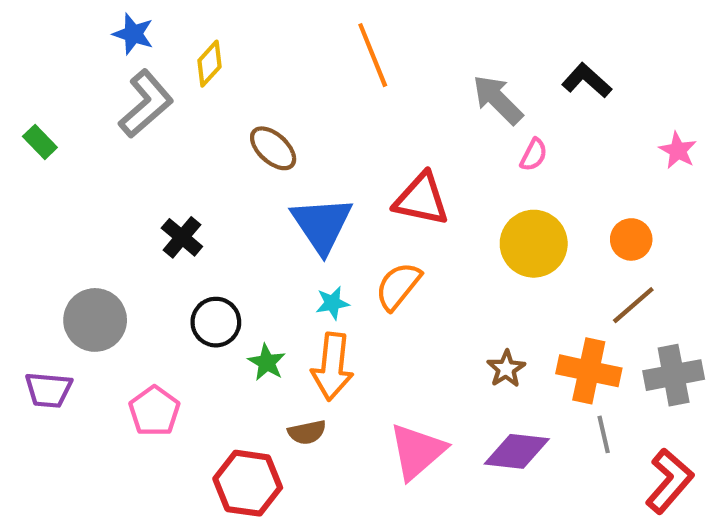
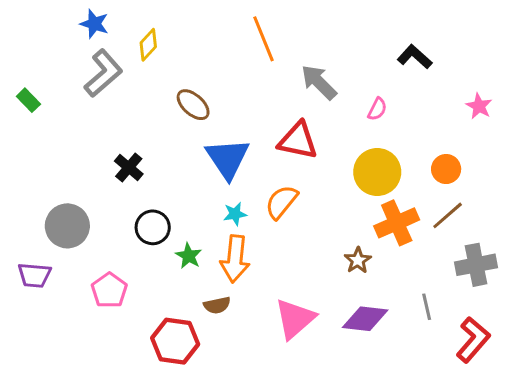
gray arrow: (498, 100) -> (319, 82), moved
orange cross: (589, 371) -> (397, 223), moved, turned -36

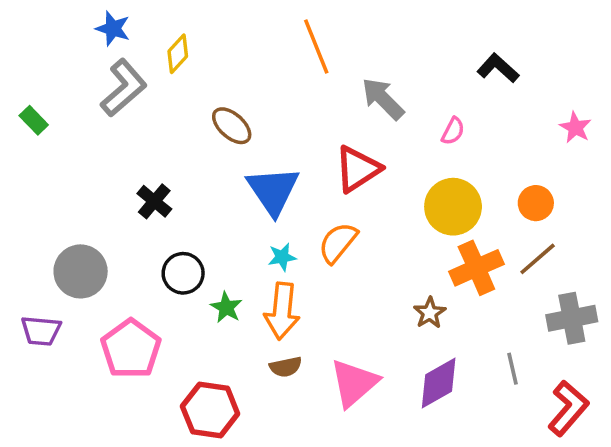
red triangle: (298, 141) -> (358, 169), turned -45
pink pentagon: (109, 290) -> (131, 349), size x1.4
brown semicircle: (217, 305) -> (286, 367), moved
purple diamond: (365, 319) -> (439, 383), turned -36

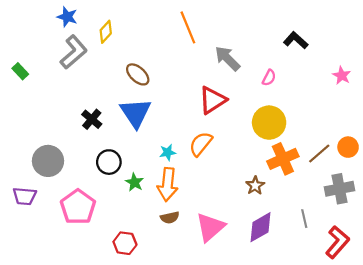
blue triangle: (273, 190) -> (136, 113), moved
orange circle: (536, 203) -> (348, 147), moved
red hexagon: (210, 410) -> (125, 243), size x0.7

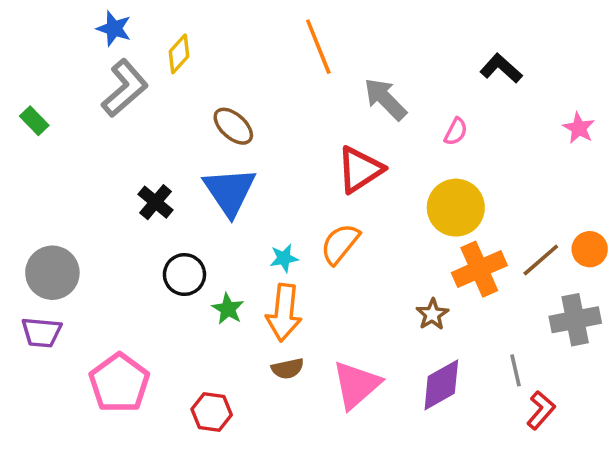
gray circle: (48, 161) -> (52, 273), moved
pink pentagon: (78, 207) -> (119, 383), moved
red L-shape: (337, 242) -> (541, 410), moved, size x0.7

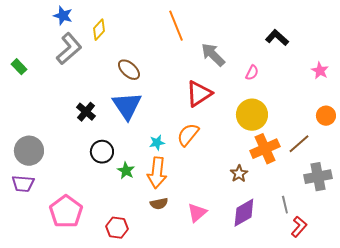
orange circle: (590, 249) -> (326, 116), moved
pink triangle: (356, 385) -> (197, 213), size x0.7

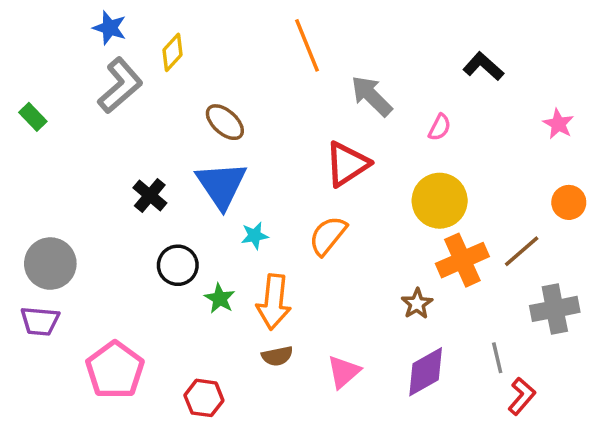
cyan star: (157, 143) -> (255, 236), moved

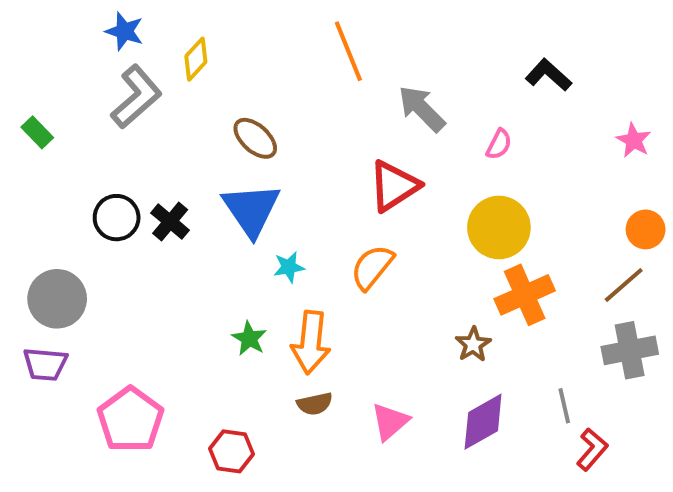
brown line: (522, 251) -> (624, 285), moved
black circle: (178, 265) -> (117, 218), moved

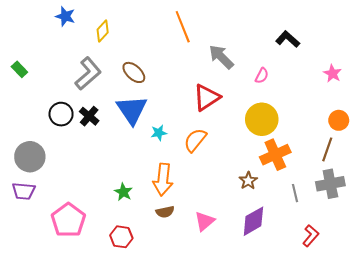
gray L-shape: (136, 97) -> (88, 74), moved
cyan star: (289, 267) -> (159, 133), moved
brown line: (624, 285) -> (327, 149), turned -30
green star: (249, 338) -> (123, 192), moved
gray line: (564, 406) -> (295, 193), moved

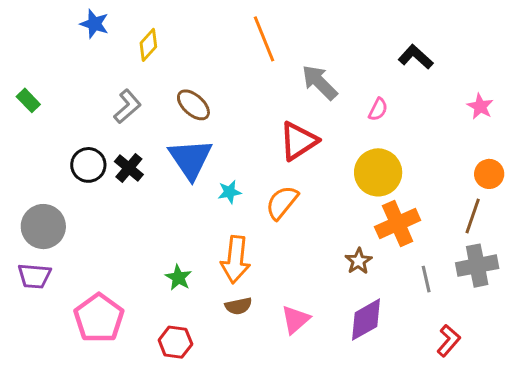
gray L-shape: (88, 74) -> (127, 106), size x0.7

